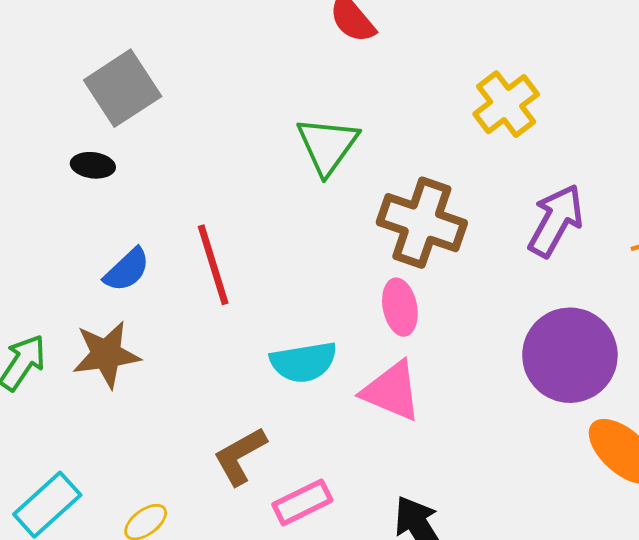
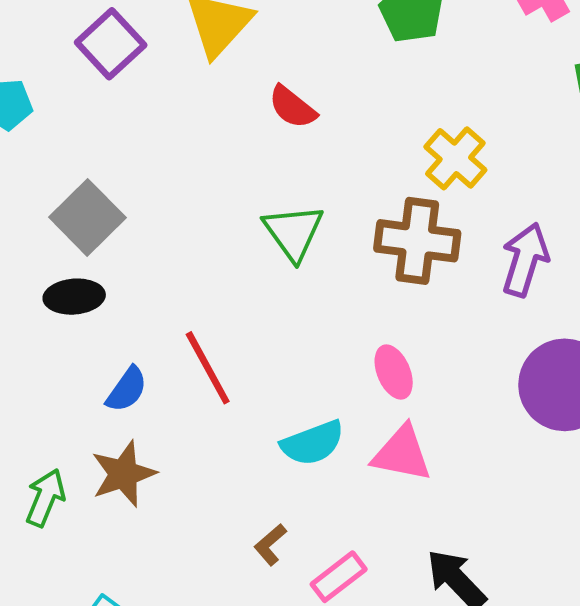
black ellipse: (93, 165) -> (74, 297), size x1.4
brown cross: (422, 223) -> (417, 241), moved
brown L-shape: (240, 456) -> (270, 545), size x0.7

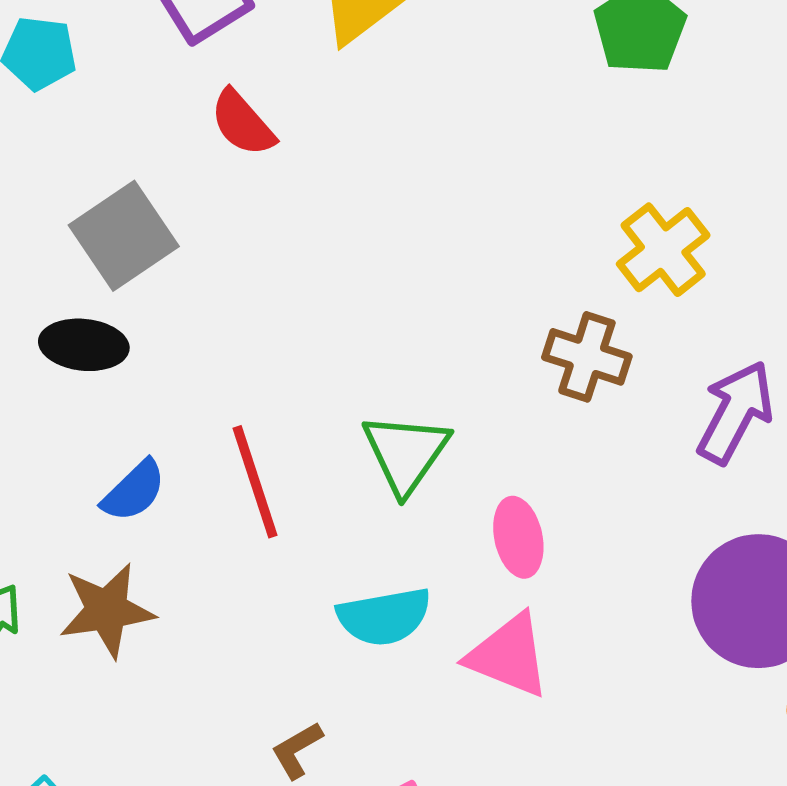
red semicircle: (292, 107) -> (243, 123), moved
green triangle: (293, 232) -> (406, 453), moved
brown cross: (417, 241) -> (587, 357), size x0.7

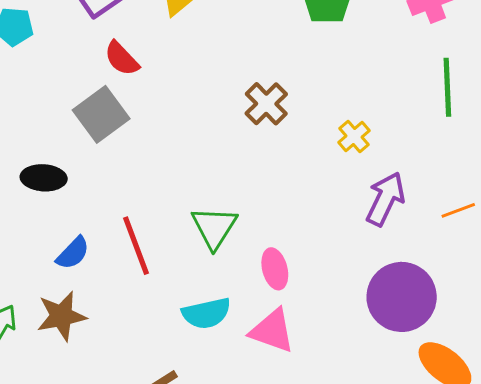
gray square: (124, 236) -> (101, 114), moved
yellow cross: (663, 250) -> (354, 137), moved, size x0.7
brown cross: (587, 357) -> (266, 104), moved, turned 30

